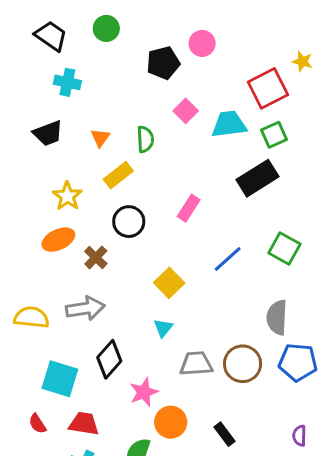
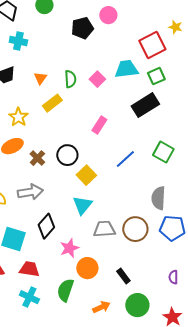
pink square: (186, 111) -> (97, 79), moved
black circle: (129, 222) -> (67, 155), moved
cyan triangle: (163, 328) -> (82, 205), size x1.5

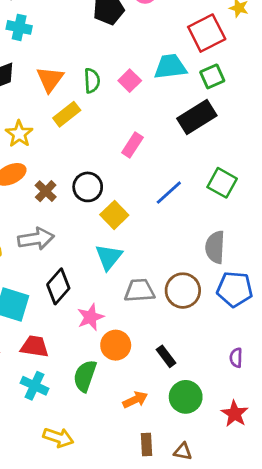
orange triangle: (40, 78) -> (50, 79), size x1.5

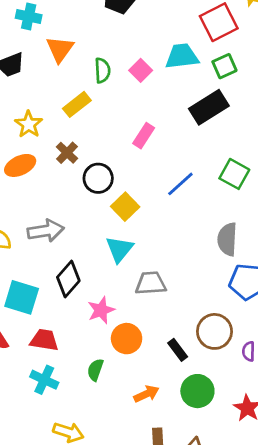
orange triangle: (50, 79) -> (60, 49), moved
brown cross: (46, 191) -> (67, 153), moved
brown circle: (183, 291) -> (214, 331), moved
green semicircle: (85, 376) -> (95, 370), size x0.7

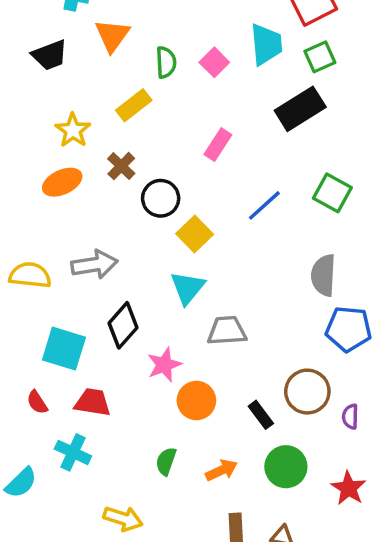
cyan trapezoid: (182, 56) -> (266, 44), turned 92
green semicircle: (95, 370) -> (166, 461), moved
cyan cross: (44, 380) -> (73, 452), moved

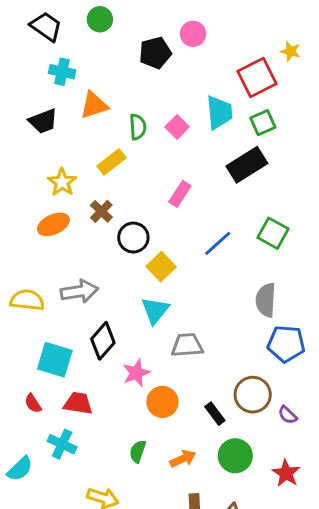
orange triangle: (112, 35) -> (94, 105), turned 36
purple semicircle: (350, 417) -> (288, 415), turned -48

